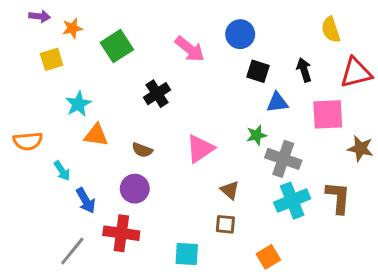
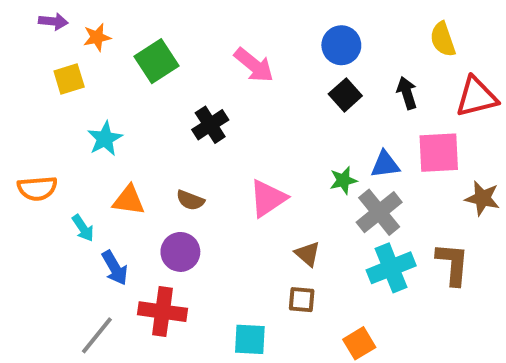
blue circle: (240, 34) -> (341, 45), moved
black square: (258, 71) -> (345, 95), turned 30
blue triangle: (277, 102) -> (385, 164), moved
orange triangle: (96, 135) -> (129, 200), moved
gray cross: (283, 159) -> (379, 212), turned 32

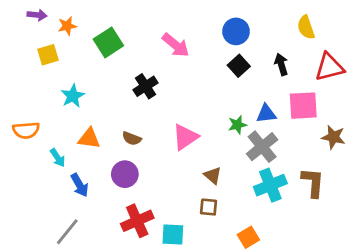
red cross: (162, 312) -> (137, 221), moved, turned -32

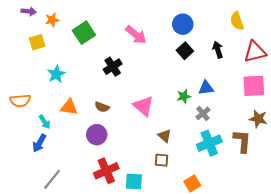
pink square: (303, 106) -> (254, 86), moved
pink triangle: (185, 137) -> (143, 106), turned -45
brown star: (333, 137) -> (258, 119), moved
gray cross: (262, 147) -> (203, 113), size x0.6
blue arrow: (80, 185) -> (39, 143), moved, turned 60

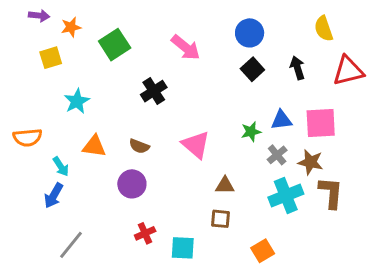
pink square: (254, 86) -> (321, 123), moved
brown star: (258, 119) -> (311, 162), moved
brown triangle: (165, 136) -> (225, 185), turned -40
red cross: (106, 171) -> (145, 233), size x0.6

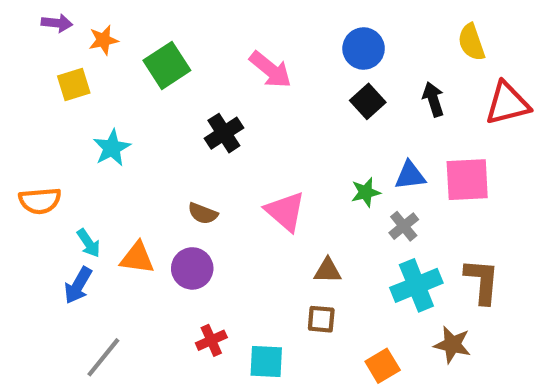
orange triangle: (94, 146) -> (137, 258), moved
brown star: (311, 162) -> (452, 345), moved

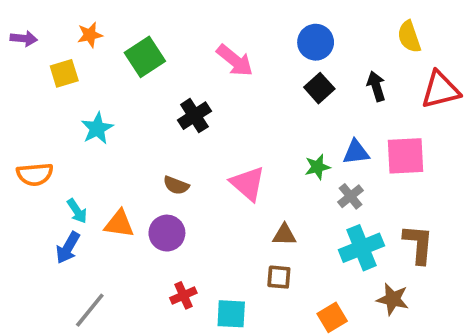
purple arrow: (57, 23) -> (24, 39), moved

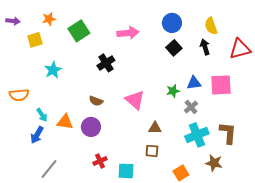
yellow semicircle: (409, 37) -> (211, 26), moved
pink arrow: (235, 61) -> (128, 33), turned -45

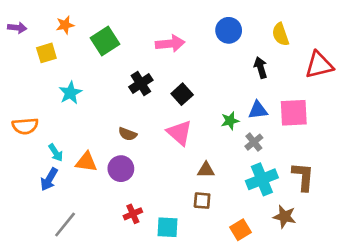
black arrow: (205, 47) -> (261, 68), moved
black square: (174, 48) -> (182, 94), moved

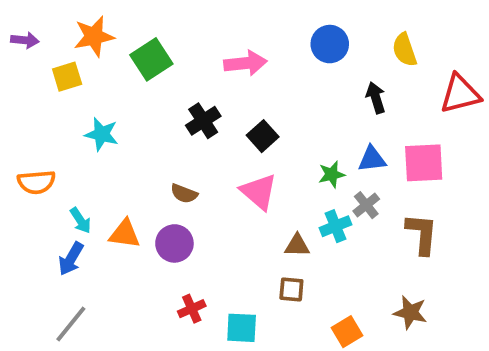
orange star: (65, 25) -> (94, 36), size x1.5
cyan star: (70, 93) -> (102, 134), turned -30
brown L-shape: (303, 177) -> (422, 234), moved
cyan cross: (262, 179) -> (335, 226), moved, size x0.7
gray line: (65, 224) -> (71, 324), moved

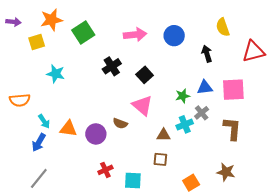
blue circle: (330, 44) -> (174, 36), moved
brown semicircle: (184, 194) -> (120, 123), moved

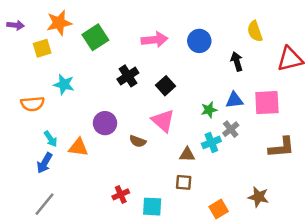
orange semicircle: (20, 100) -> (32, 104), moved
brown L-shape: (232, 129) -> (281, 147), moved, turned 80
purple circle: (96, 134) -> (105, 123), moved

